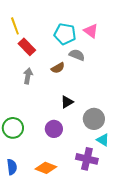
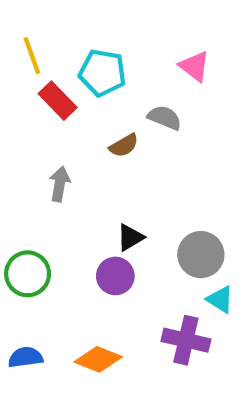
cyan pentagon: (65, 34) -> (102, 73), moved
gray arrow: (28, 76) -> (60, 184), moved
black triangle: (67, 102) -> (130, 237), moved
blue semicircle: (12, 167) -> (25, 357), turned -91

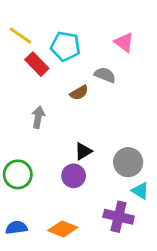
yellow line: (32, 56) -> (20, 35), turned -35

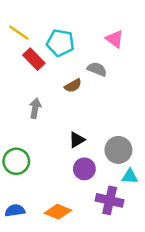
purple circle: (74, 176) -> (84, 169), moved
cyan triangle: (140, 191) -> (130, 176), turned -30

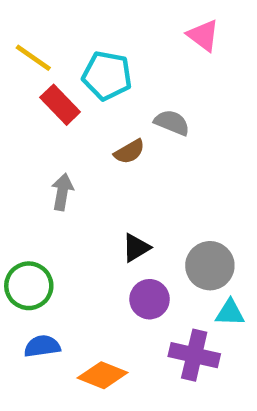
pink triangle: (115, 39) -> (203, 35), moved
blue semicircle: (15, 210) -> (42, 346), moved

